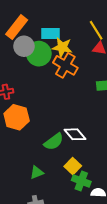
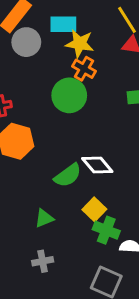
green circle: (39, 54) -> (69, 95), moved
orange cross: (65, 65) -> (84, 69), size x0.7

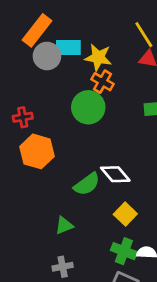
cyan rectangle: (63, 24) -> (68, 47), moved
yellow square: (94, 209) -> (125, 214), moved
green cross: (106, 230) -> (124, 251), moved

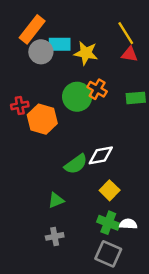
orange cross: (103, 82) -> (97, 89), moved
orange hexagon: (37, 151) -> (42, 119), moved
white diamond: (115, 174) -> (101, 155), turned -60

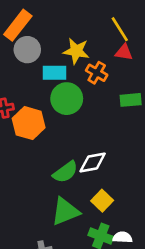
cyan rectangle: (60, 44) -> (54, 73), moved
orange cross: (97, 89) -> (97, 73), moved
green triangle: (56, 200) -> (65, 211), moved, size x1.6

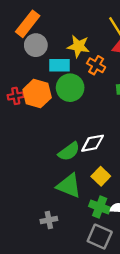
orange hexagon: (29, 123) -> (37, 94), moved
green triangle: (65, 211) -> (69, 186), turned 44

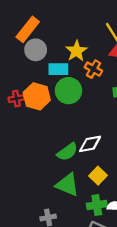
yellow star: (78, 46) -> (76, 51), turned 30
green cross: (100, 207) -> (97, 205), turned -30

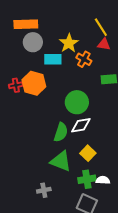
orange rectangle: (28, 29) -> (26, 24), turned 50
green circle: (68, 91) -> (77, 102), moved
green semicircle: (67, 152) -> (61, 132), turned -36

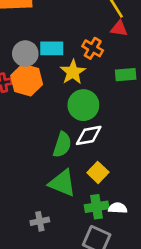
gray circle: (33, 42) -> (25, 54), moved
yellow star: (69, 43) -> (73, 72), moved

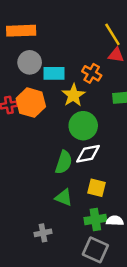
gray circle: (25, 54) -> (30, 62), moved
yellow square: (98, 172) -> (97, 188), turned -30
green triangle: (62, 183) -> (64, 198), size x0.7

